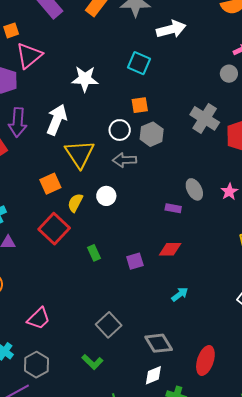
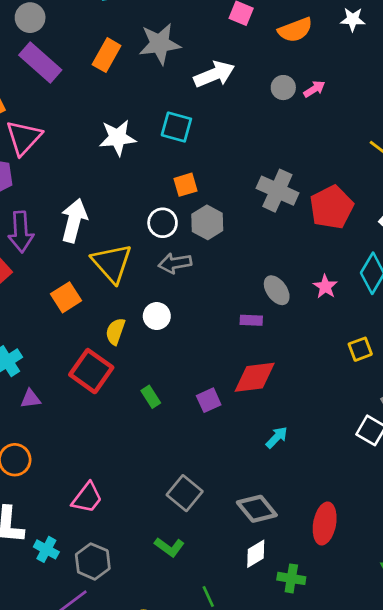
gray circle: (229, 74) -> (283, 88), moved
white star: (85, 79) -> (118, 138), moved
orange square: (50, 184) -> (66, 297), moved
red diamond: (170, 249) -> (255, 377), size x1.4

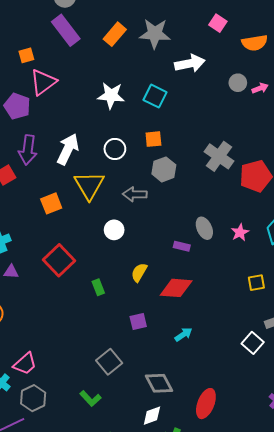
white circle: (163, 223) -> (115, 149), moved
yellow semicircle: (115, 331) -> (139, 272), moved
purple square: (209, 400) -> (138, 322), moved
pink trapezoid: (87, 498) -> (25, 364), moved

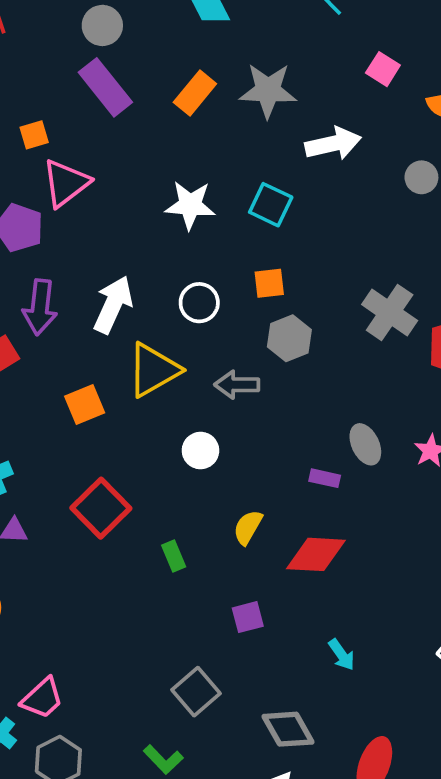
yellow triangle: (89, 185) -> (153, 370), turned 32
cyan arrow: (184, 335) -> (342, 655), moved, turned 90

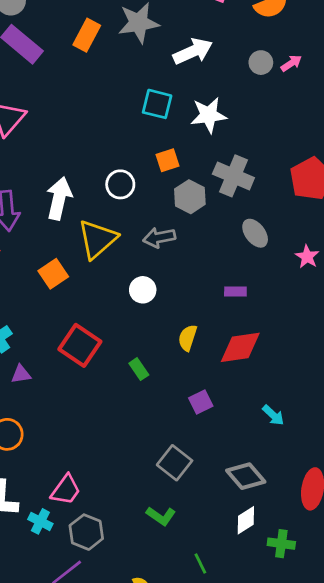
white star: (190, 205) -> (209, 115), moved
gray cross: (390, 313) -> (233, 176), moved
gray ellipse: (365, 444) -> (255, 233), moved

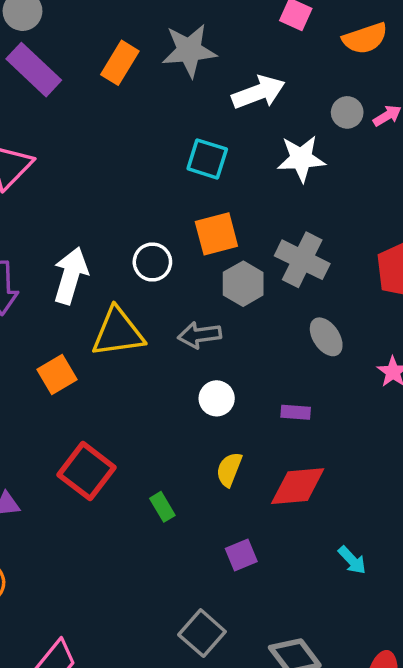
white star: (209, 115) -> (301, 159), moved
orange square: (168, 160) -> (216, 234), size x1.4
yellow triangle: (97, 239) -> (118, 332), turned 30
white circle: (143, 290) -> (217, 398), moved
cyan arrow: (273, 415) -> (352, 560), moved

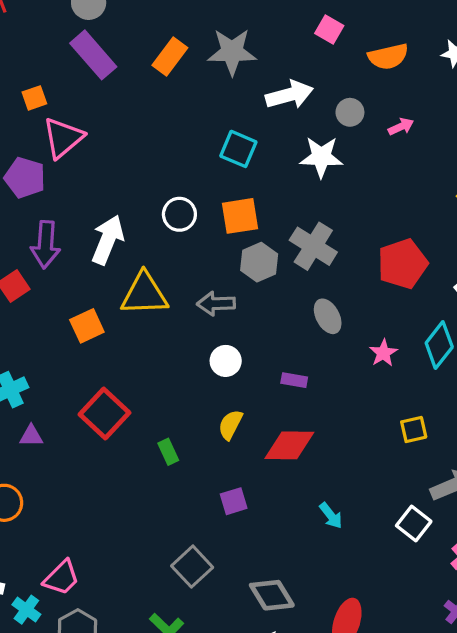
gray circle: (347, 112) -> (350, 112), moved
white circle: (152, 262) -> (179, 214), moved

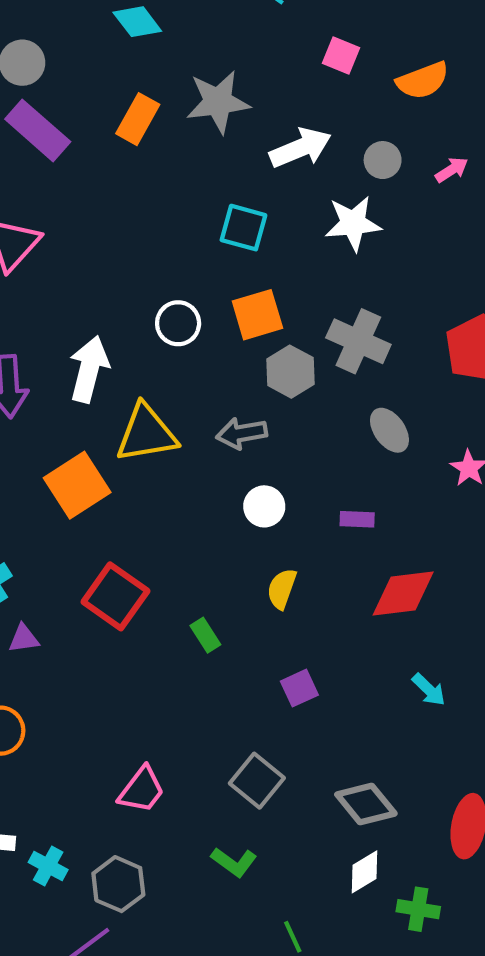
orange square: (87, 326) -> (77, 485), size x1.4
red diamond: (289, 445) -> (403, 594), moved
pink trapezoid: (61, 578) -> (142, 790), moved

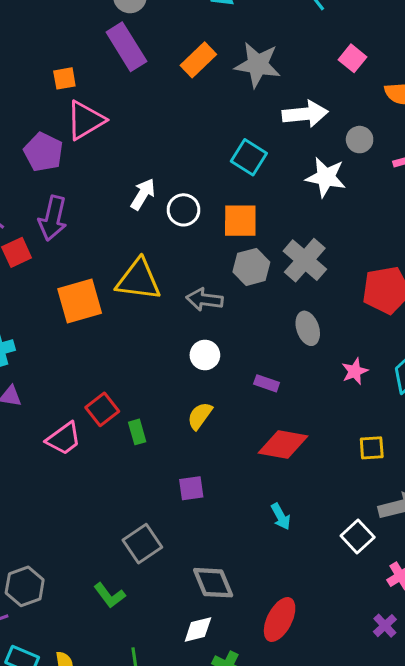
white arrow: (89, 369) -> (143, 194), moved, size x0.7
red square: (115, 596) -> (102, 409), moved, size x0.7
pink trapezoid: (142, 790) -> (64, 439), moved

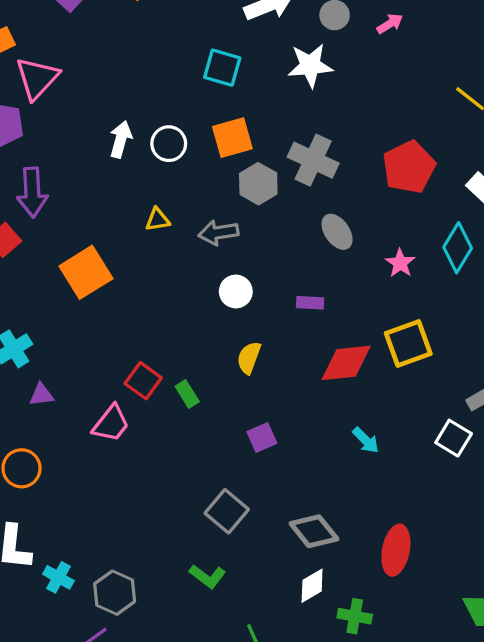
yellow triangle: (138, 280) -> (158, 220), moved, size x0.5
yellow square: (372, 448) -> (408, 344), moved, size x1.6

